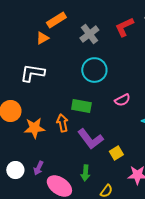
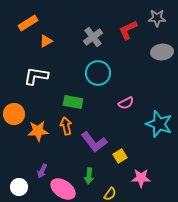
orange rectangle: (56, 20) -> (28, 23), moved
green rectangle: (81, 106) -> (73, 102), moved
white circle: (15, 170) -> (19, 187), moved

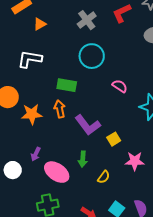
pink semicircle: (126, 103) -> (120, 86), turned -119

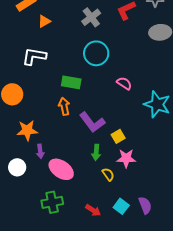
orange star: (32, 114) -> (27, 130), moved
purple arrow: (36, 154) -> (40, 151), turned -32
green arrow: (83, 159) -> (96, 152), moved
pink star: (135, 161) -> (126, 158), moved
yellow semicircle: (104, 177) -> (108, 174), turned -72

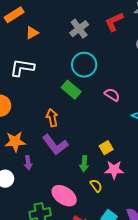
green rectangle: (71, 82) -> (71, 90), moved, turned 30
purple L-shape: (92, 122) -> (55, 145), moved
pink ellipse: (61, 169) -> (64, 196), moved

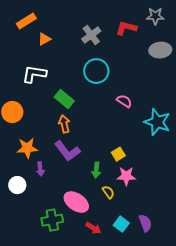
red L-shape: (114, 22) -> (126, 28), turned 40
green rectangle: (71, 90) -> (64, 99), moved

